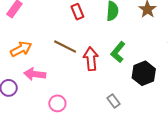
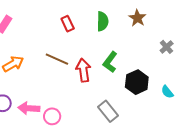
pink arrow: (35, 74) -> (29, 108), moved
gray rectangle: (113, 101) -> (108, 111), size x1.5

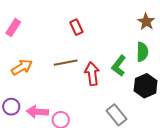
green semicircle: (102, 21) -> (142, 52), moved
brown line: (57, 59) -> (66, 63), turned -35

